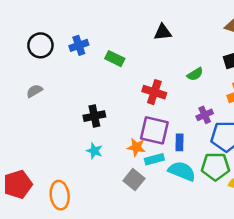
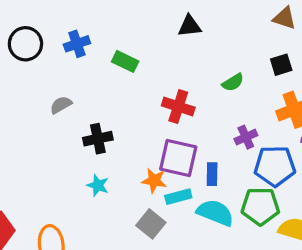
gray semicircle: (34, 91) -> (61, 105), moved

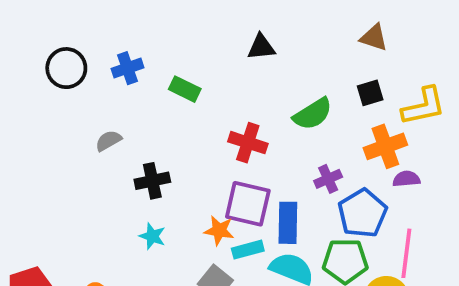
green semicircle: (233, 82) -> (313, 114), size x1.5
blue pentagon: (275, 166) -> (362, 213), turned -30
blue rectangle: (212, 174) -> (288, 223), size x1.5

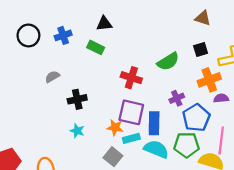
black triangle: (261, 47) -> (104, 24), moved

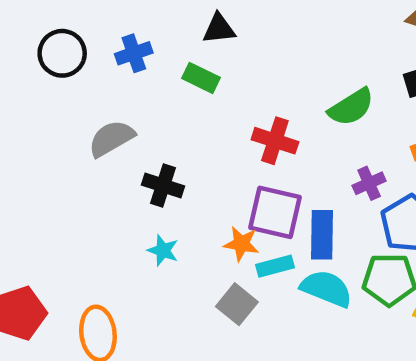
gray semicircle: (52, 77) -> (111, 138), size x1.5
black cross: (77, 99) -> (163, 185), turned 30

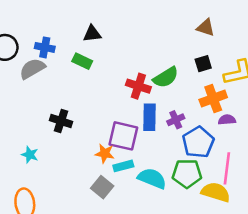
blue cross: (134, 53) -> (45, 47), turned 30
gray semicircle: (111, 138) -> (32, 69), moved
red cross: (275, 141) -> (138, 86), moved
blue rectangle: (322, 235) -> (150, 117), moved
cyan star: (163, 250) -> (30, 155), moved

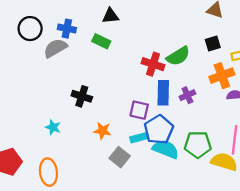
purple square: (123, 136) -> (139, 110), size x0.7
blue pentagon: (198, 142) -> (159, 130), moved
orange star: (105, 153) -> (102, 131), moved

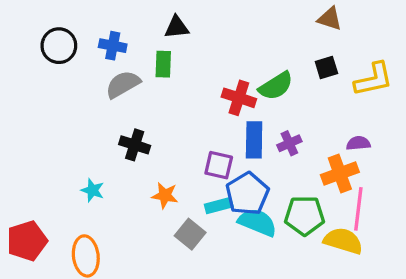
green rectangle: (101, 41) -> (163, 64), turned 66
gray semicircle: (55, 48) -> (123, 84), moved
orange cross: (222, 76) -> (340, 174), moved

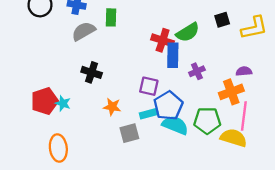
blue rectangle: (254, 140) -> (173, 55), moved
gray square: (190, 234) -> (129, 133), turned 36
red pentagon: (27, 241) -> (45, 101), moved

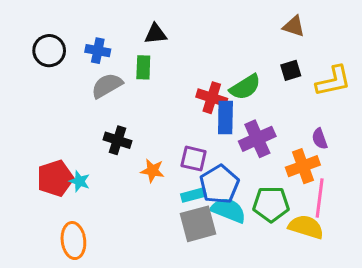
purple cross: (197, 71) -> (257, 139), size x1.6
purple semicircle: (244, 71) -> (320, 139), turned -105
orange star: (112, 107) -> (152, 171), moved
gray square: (129, 133) -> (198, 224), moved, size x1.4

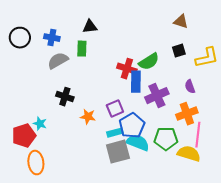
purple semicircle: (320, 139) -> (190, 87), moved
purple square: (194, 159) -> (115, 109), turned -36
red pentagon: (55, 178) -> (24, 136), moved

